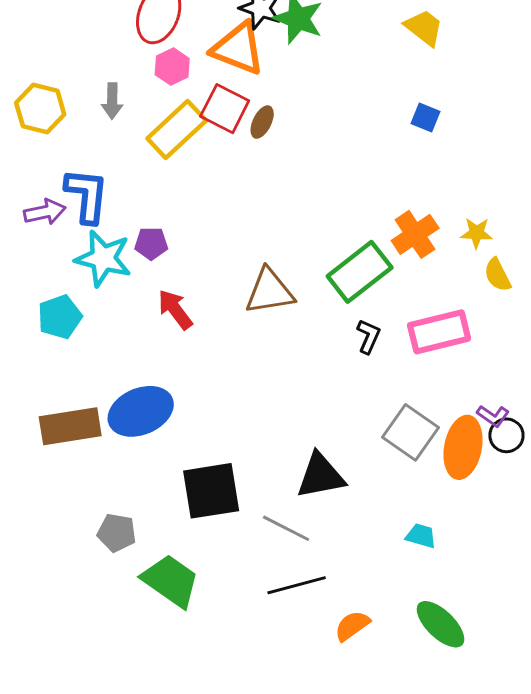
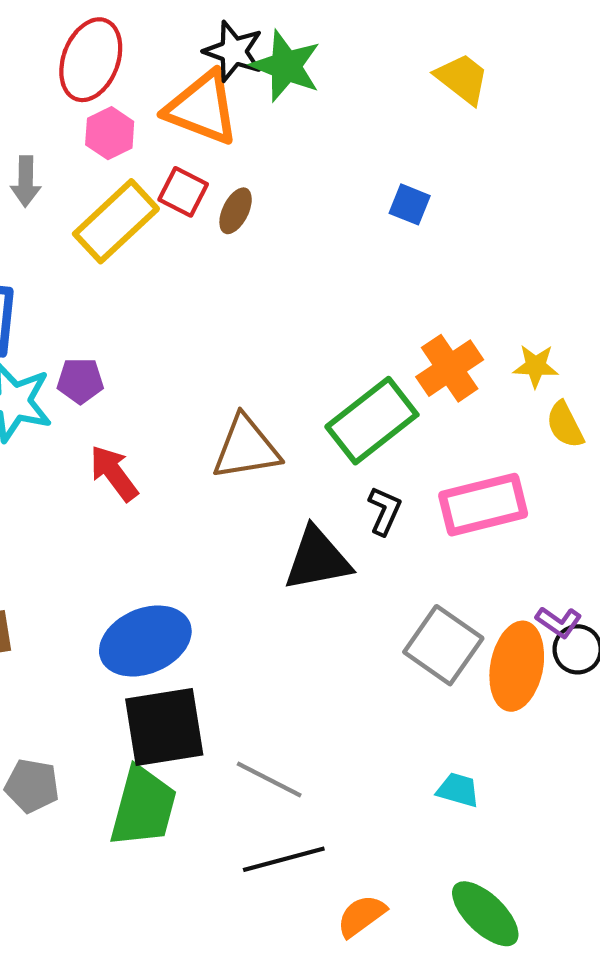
red square: (225, 109) -> (183, 192), size x0.7
blue square: (426, 118) -> (410, 204), moved
blue ellipse: (141, 411) -> (145, 641), moved
black triangle: (321, 476) -> (317, 559), moved
green trapezoid: (171, 581) -> (143, 807), moved, turned 70

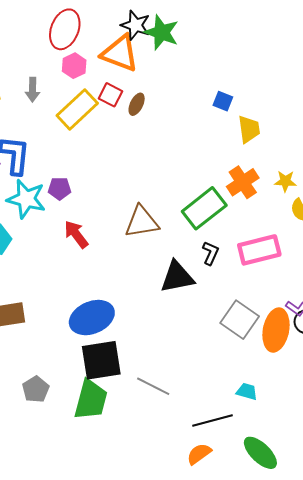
yellow trapezoid: (462, 79) -> (249, 129), moved, turned 44
gray pentagon: (32, 786) -> (36, 389), turned 30
black line: (284, 859) -> (213, 421), moved

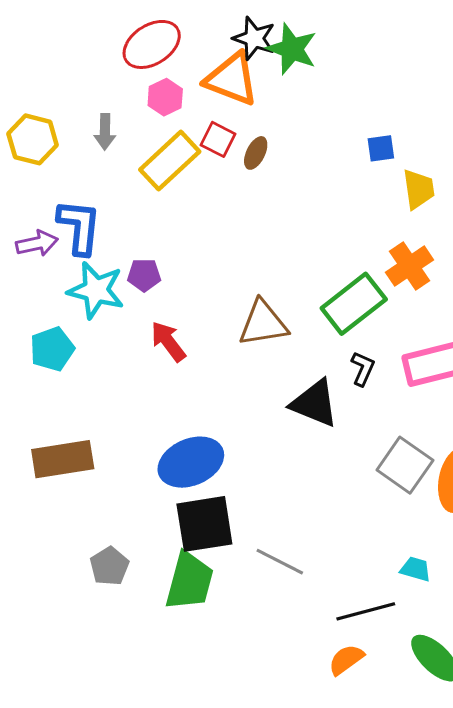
red ellipse: (65, 29) -> (152, 44), turned 36
blue square: (223, 101) -> (381, 148), turned -30
black triangle: (177, 277) -> (314, 403), turned 33

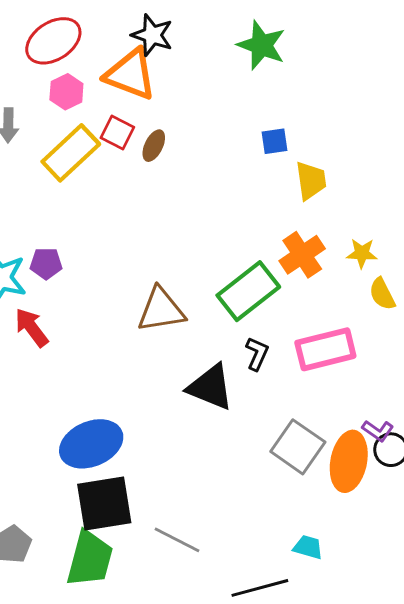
green star: (292, 49) -> (261, 45), moved
red arrow: (168, 341) -> (32, 327), moved

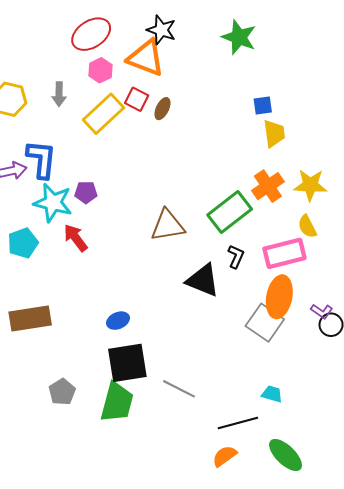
blue square: (275, 141) -> (263, 105), moved
yellow star: (362, 253) -> (310, 185), size x1.5
yellow semicircle: (382, 294) -> (307, 226), moved
blue ellipse: (91, 444) -> (118, 321), size x0.5
orange ellipse: (349, 461) -> (279, 297), moved

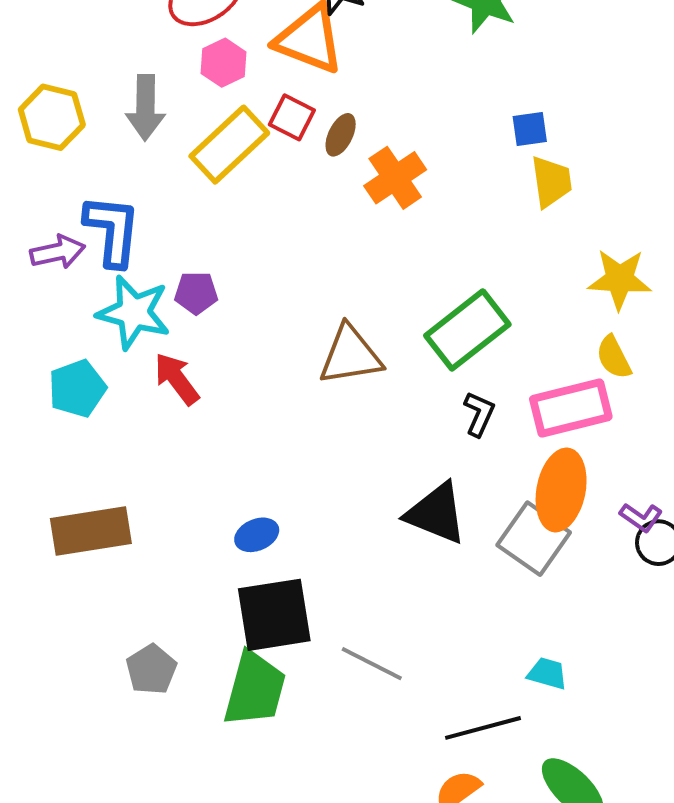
gray arrow: (59, 94) -> (145, 108), size x1.4
orange cross: (268, 186) -> (395, 178), moved
black triangle: (203, 280) -> (436, 513), moved

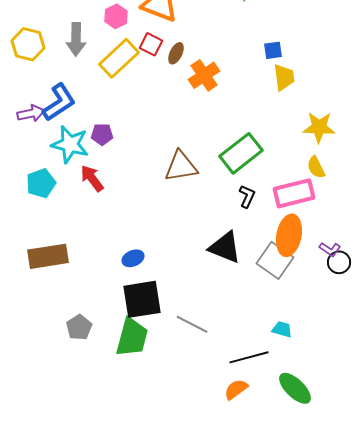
blue L-shape: (112, 230) -> (59, 102), turned 51

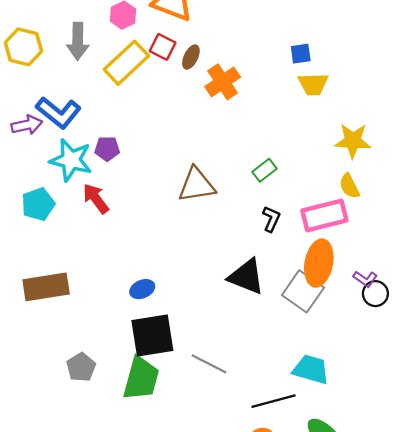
yellow trapezoid: (284, 77) -> (313, 84), turned 96
blue L-shape: (59, 102) -> (58, 112), turned 72
green rectangle: (241, 153) -> (264, 170), size x0.5
cyan trapezoid: (282, 329) -> (311, 369), size x1.6

